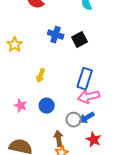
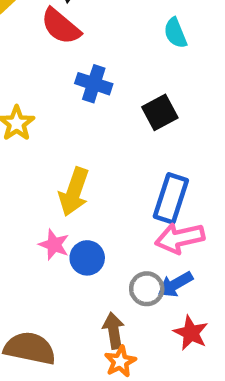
blue cross: (56, 35) -> (94, 84), moved
yellow arrow: (41, 76) -> (74, 192), size x1.5
pink star: (21, 106) -> (54, 245), moved

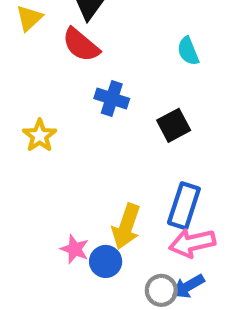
yellow arrow: (74, 192) -> (126, 226), moved

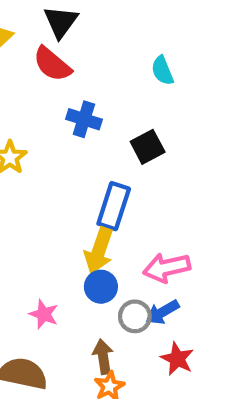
blue rectangle: (184, 206) -> (114, 206), moved
pink star: (75, 249) -> (44, 314), moved
blue circle: (106, 261) -> (101, 287), moved

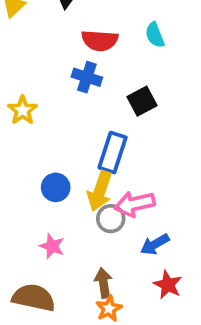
red semicircle: (52, 64) -> (100, 40), moved, turned -36
pink arrow: (167, 268) -> (135, 204), moved
blue circle: (101, 287) -> (56, 187), moved
gray circle: (135, 316) -> (111, 219), moved

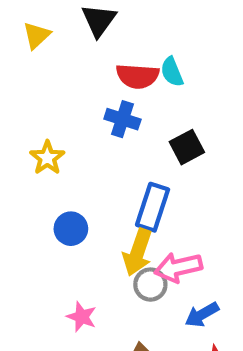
cyan semicircle: (155, 35) -> (172, 72), moved
blue circle: (56, 187) -> (71, 229), moved

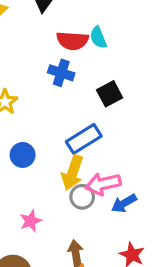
blue rectangle: (153, 207) -> (84, 139), turned 40
blue arrow: (202, 315) -> (124, 203), moved
pink star: (82, 317) -> (31, 221), turned 30

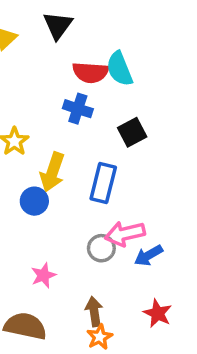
cyan semicircle: (98, 37) -> (119, 69), size x1.4
blue rectangle: (84, 139) -> (103, 183), turned -44
yellow arrow: (72, 173) -> (52, 172), moved

